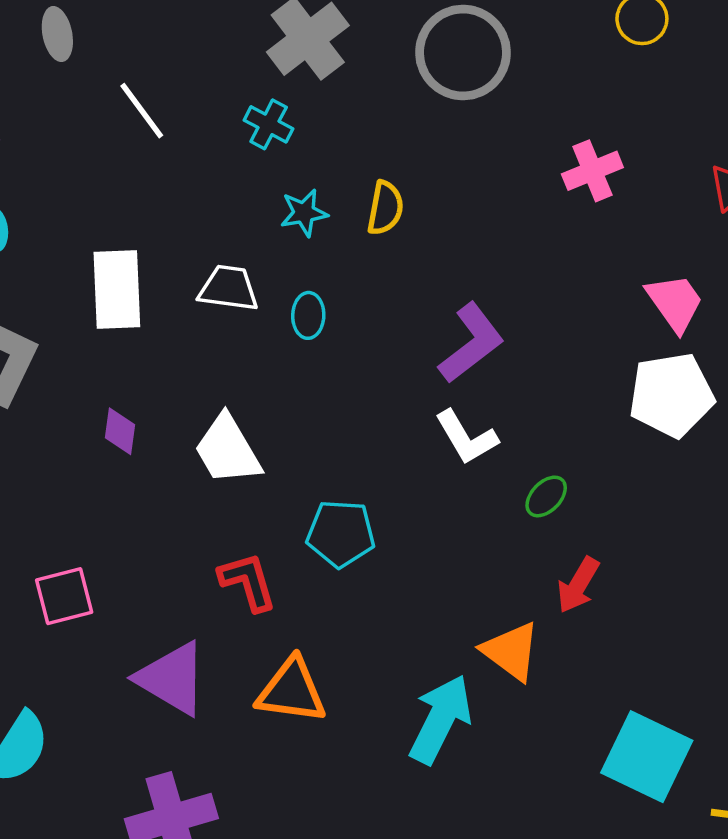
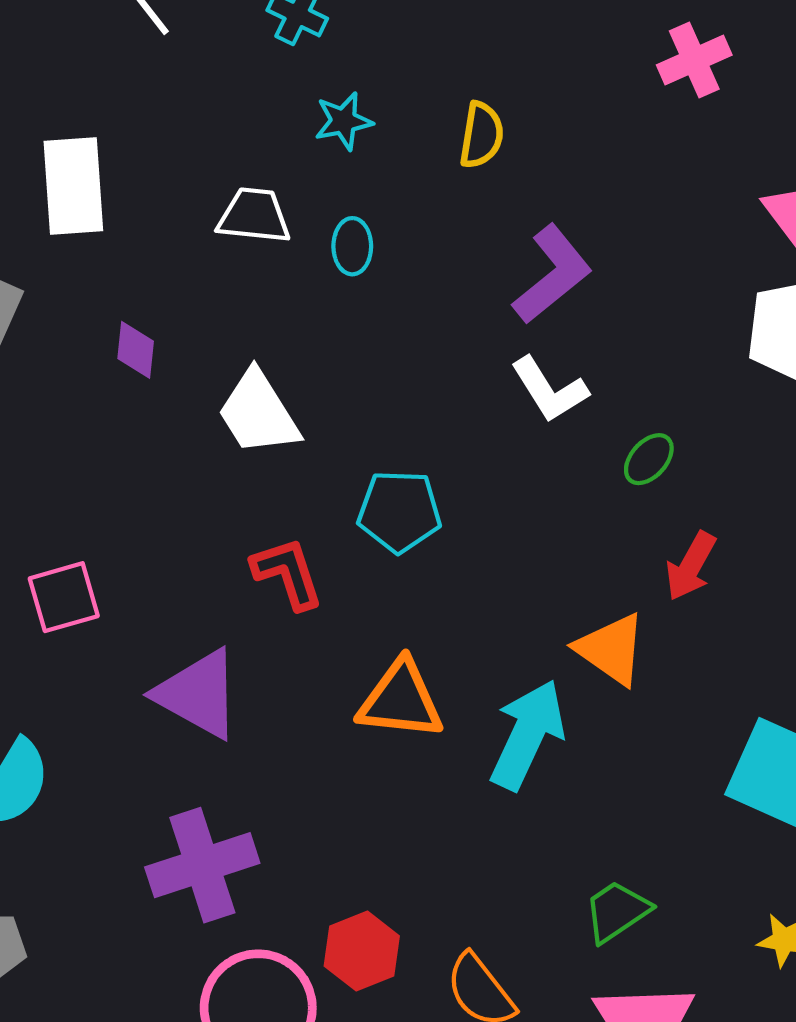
yellow semicircle: (385, 208) -> (482, 135), moved
white rectangle: (117, 290) -> (73, 186), moved
purple diamond: (120, 431) -> (136, 350), moved
orange triangle: (292, 691) -> (401, 700), moved

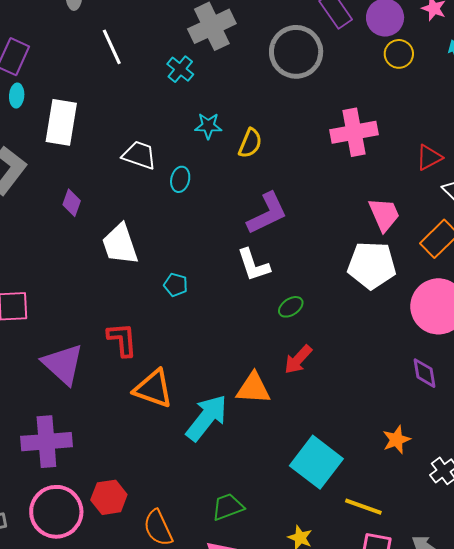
pink cross: (694, 60) -> (354, 132), size x1.4
cyan star: (343, 121) -> (208, 126), moved
cyan pentagon: (399, 511) -> (176, 285), moved, size x0.6
red L-shape: (288, 573) -> (122, 340), moved
orange triangle: (611, 649) -> (253, 388), turned -45

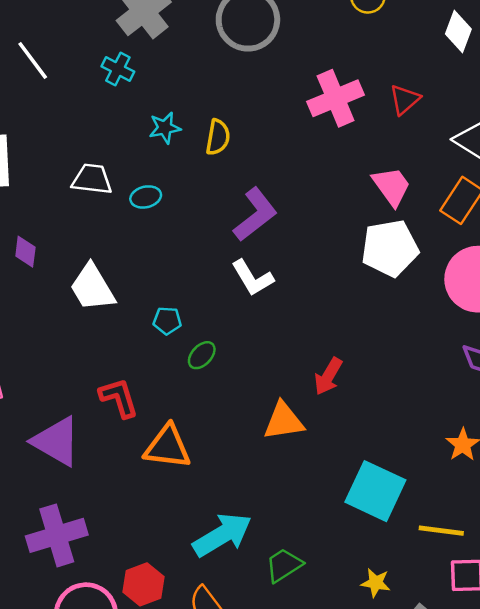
red triangle: (429, 157) -> (405, 99), moved
cyan ellipse: (180, 179) -> (146, 197), turned 75
green ellipse: (291, 307) -> (202, 355), moved
cyan arrow: (207, 418) -> (222, 535), moved, turned 33

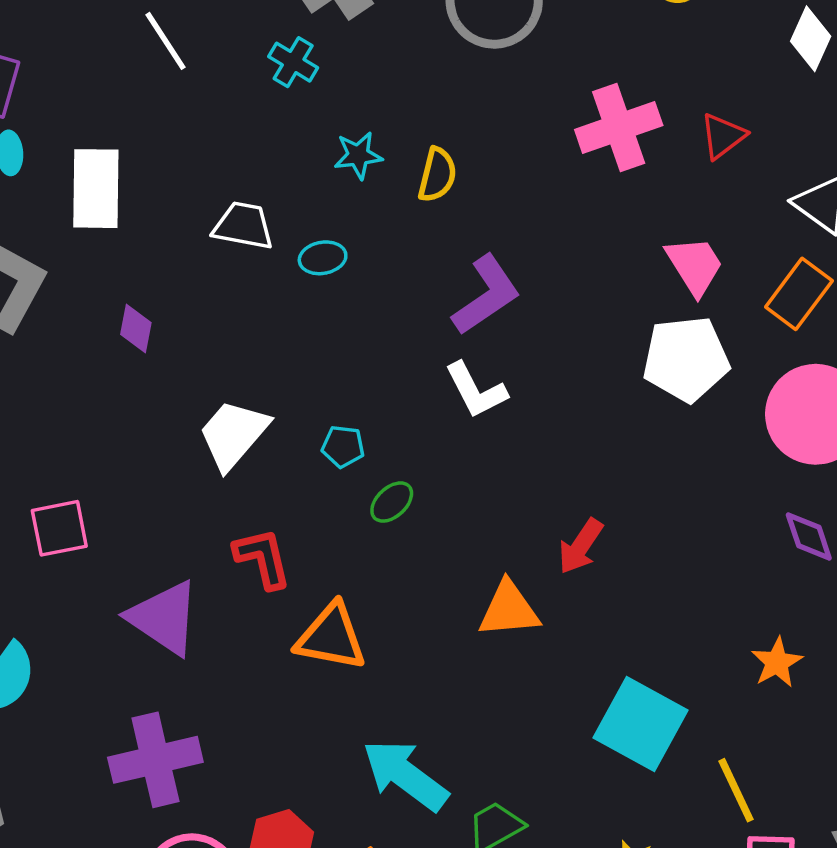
white trapezoid: (92, 288) -> (233, 434), moved, turned 68
yellow line: (441, 531) -> (736, 790), turned 54
cyan arrow: (222, 535) -> (405, 775), turned -116

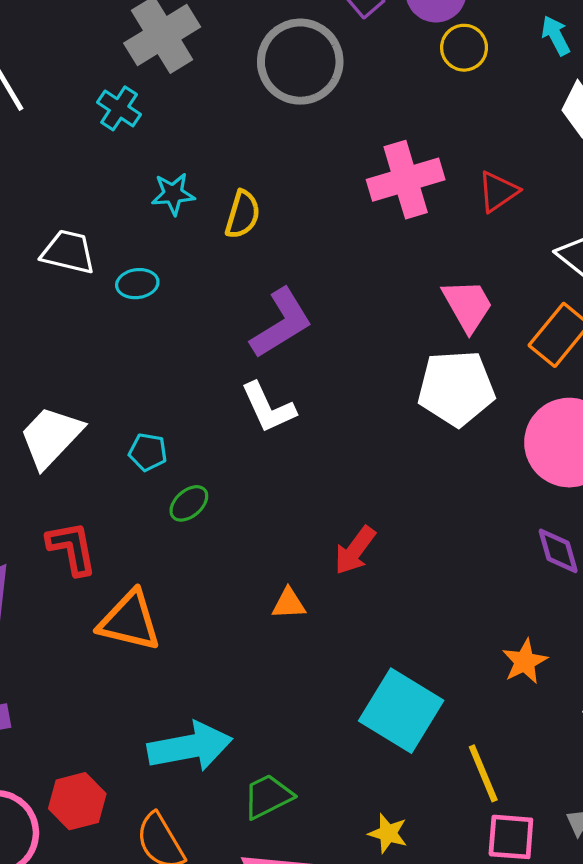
orange triangle: (509, 609) -> (289, 604), size x0.6
cyan arrow: (405, 775) -> (190, 747), turned 130

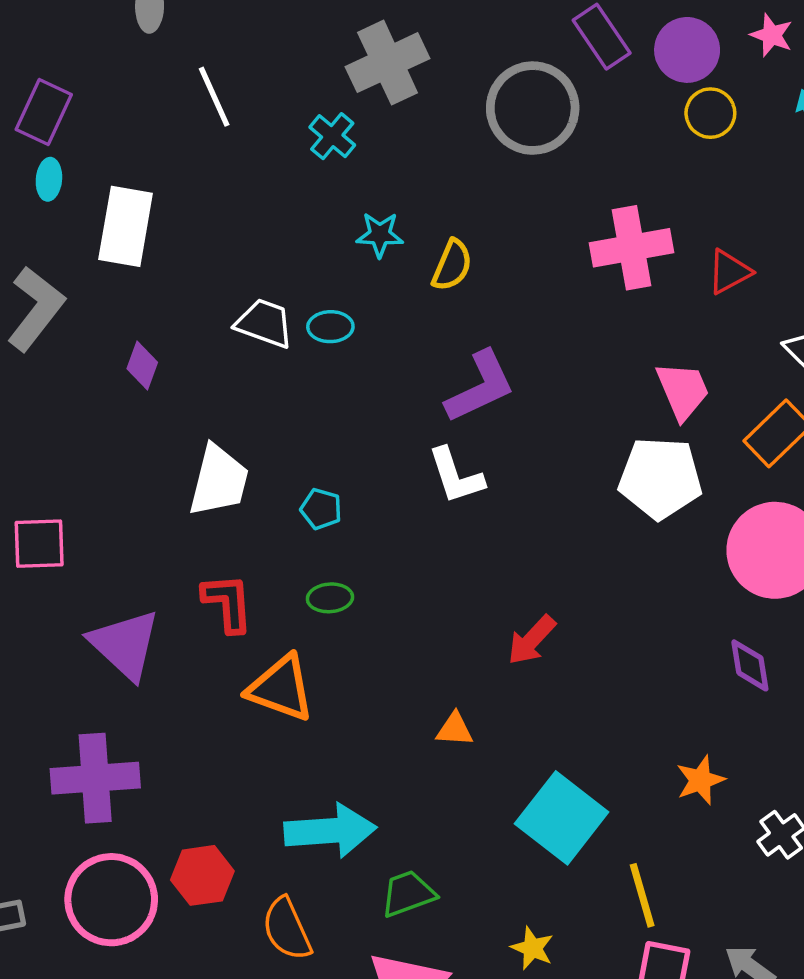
white trapezoid: (68, 252) -> (264, 323), moved
white trapezoid: (51, 437) -> (219, 481), turned 144
green ellipse: (189, 503) -> (330, 598), moved, turned 30
orange triangle: (289, 604) -> (455, 729), moved

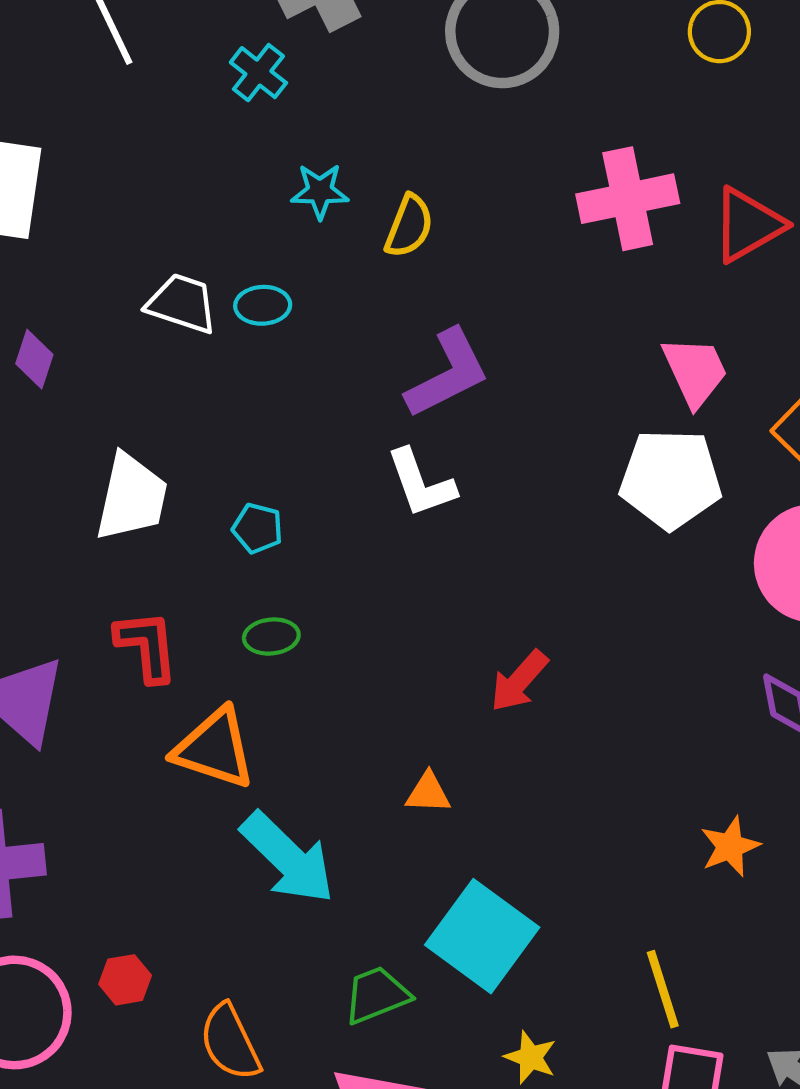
red triangle: (729, 272) -> (748, 225), size x1.4
cyan square: (562, 818) -> (482, 936), moved
cyan arrow: (330, 831) -> (288, 858), moved, turned 50
red hexagon: (202, 875) -> (125, 980), size x0.7

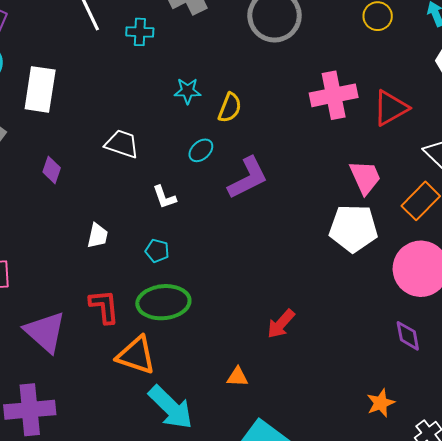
cyan cross: (258, 73) -> (140, 32), moved, turned -36
cyan ellipse: (263, 305) -> (201, 150), moved, turned -40
white L-shape: (421, 483) -> (164, 197), moved, size x0.7
white trapezoid: (132, 497) -> (97, 236), size x0.6
green ellipse: (271, 637) -> (163, 302), size x2.0

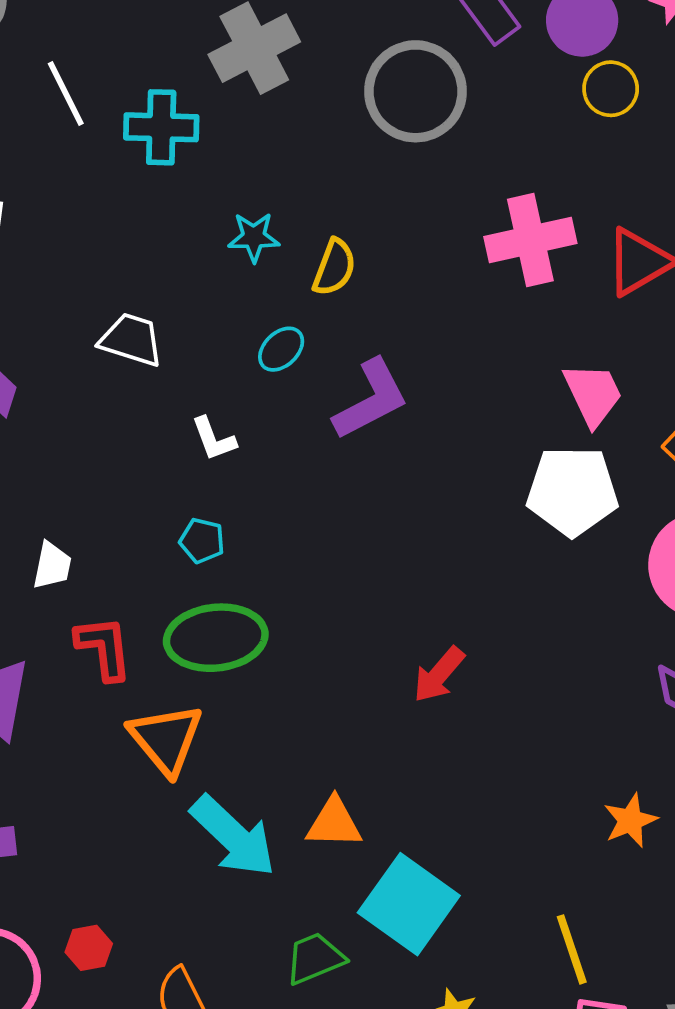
cyan cross: (140, 32) -> (161, 127), size x1.4
white trapezoid: (97, 236) -> (52, 566), moved
orange triangle: (136, 355) -> (166, 739), turned 33
orange triangle: (237, 377) -> (334, 823), moved, size x1.4

